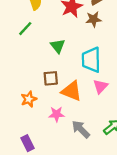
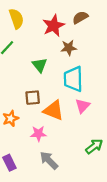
brown star: (94, 19) -> (69, 48), moved
gray arrow: (81, 129) -> (49, 160), moved

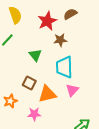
brown square: (33, 98) -> (29, 83), turned 32
orange triangle: (54, 110) -> (47, 94), turned -36

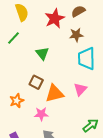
brown star: (60, 40) -> (76, 35), moved
cyan trapezoid: (64, 67) -> (86, 59), moved

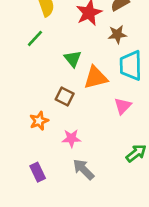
orange triangle: (55, 93) -> (96, 78), moved

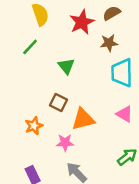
orange triangle: (96, 78) -> (83, 119), moved
pink triangle: (123, 106) -> (125, 114), moved, turned -42

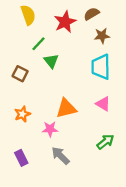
brown star: (109, 43) -> (102, 36), moved
green line: (30, 47) -> (39, 44), moved
brown square: (59, 102) -> (20, 74), moved

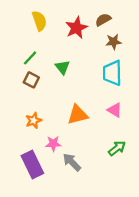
green line: (39, 44) -> (30, 58), moved
pink star: (50, 129) -> (53, 144), moved
purple rectangle: (21, 158) -> (32, 164), size x1.6

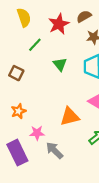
green line: (30, 58) -> (35, 45), moved
green triangle: (63, 67) -> (60, 64), moved
orange triangle: (78, 115) -> (70, 117), moved

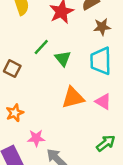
green line: (35, 45) -> (41, 47), moved
orange triangle: (70, 117) -> (73, 98), moved

